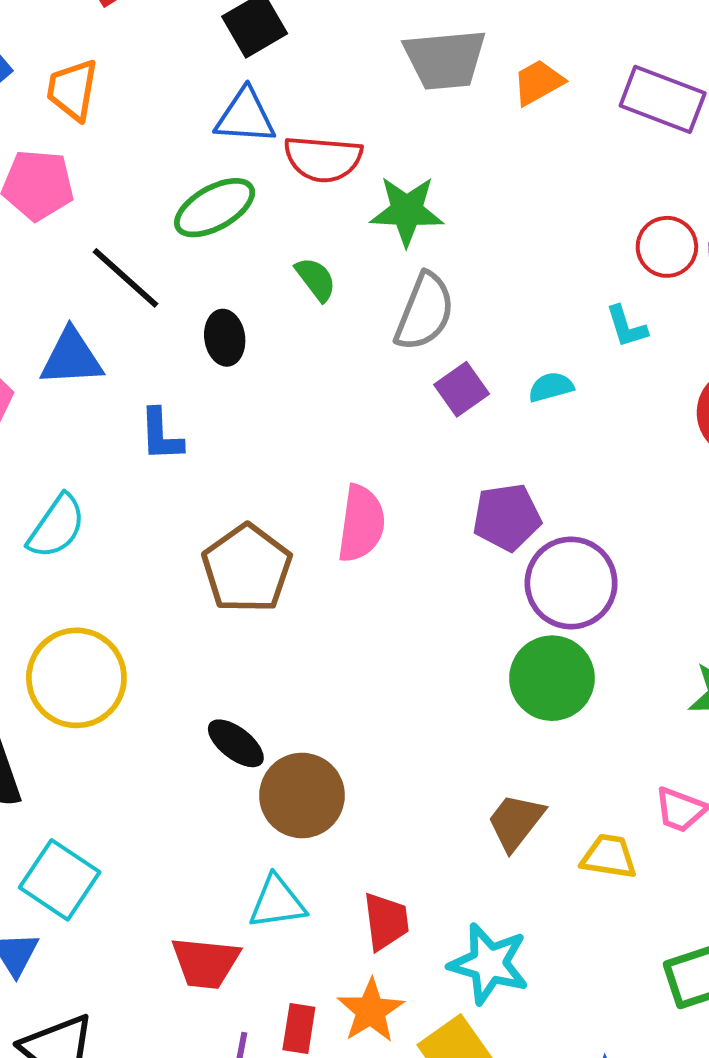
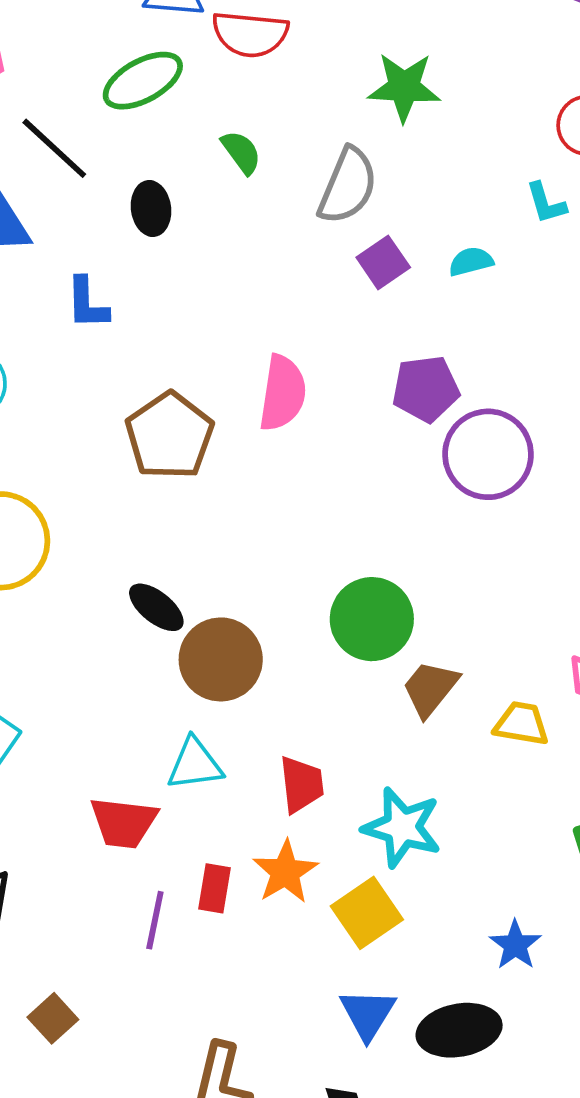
green star: (407, 211) -> (404, 87), moved
green circle: (552, 678) -> (372, 619), moved

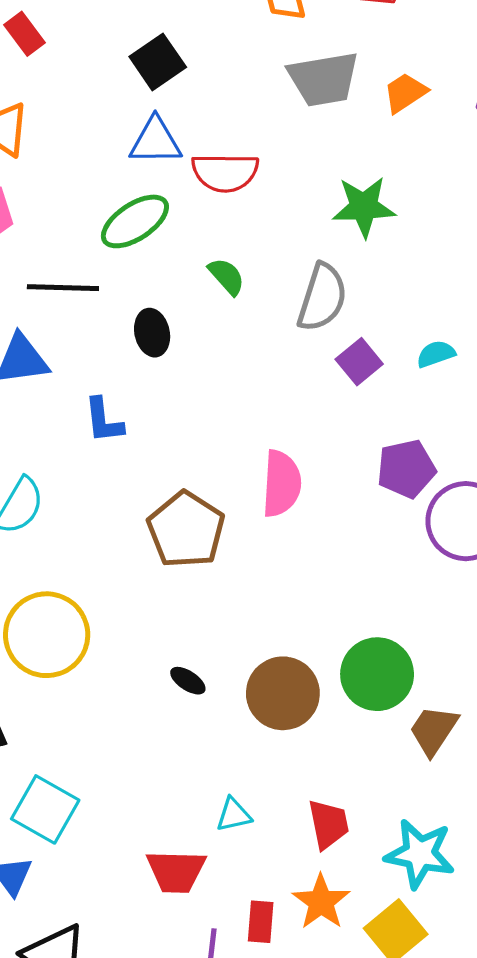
black line: (54, 148) -> (63, 288), turned -36
black ellipse: (156, 607) -> (188, 681), size x0.7
brown circle: (221, 659) -> (283, 693), moved
cyan triangle: (195, 764) -> (234, 815), size x0.7

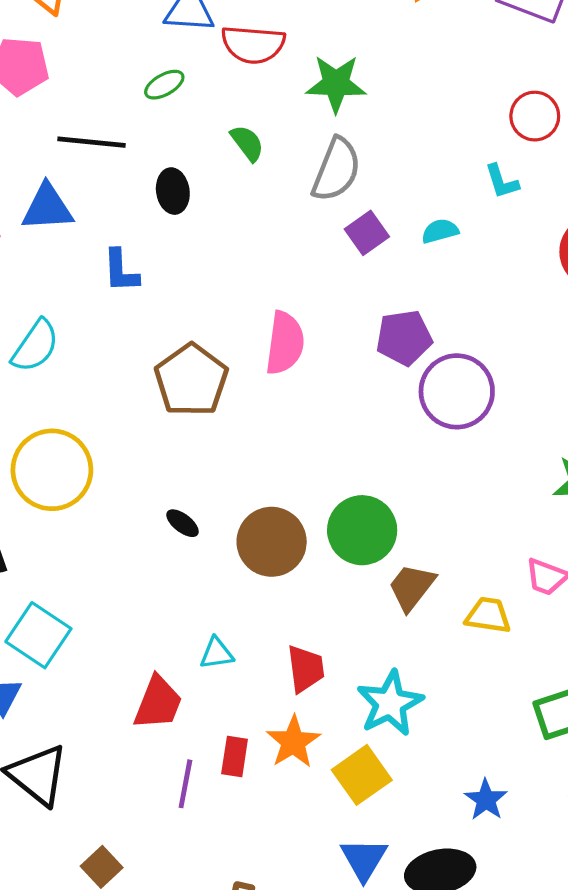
green star: (364, 207) -> (336, 84), moved
green ellipse: (135, 221) -> (164, 85), size x0.6
cyan star: (420, 854) -> (390, 703), turned 30
red trapezoid: (176, 871) -> (158, 703), turned -74

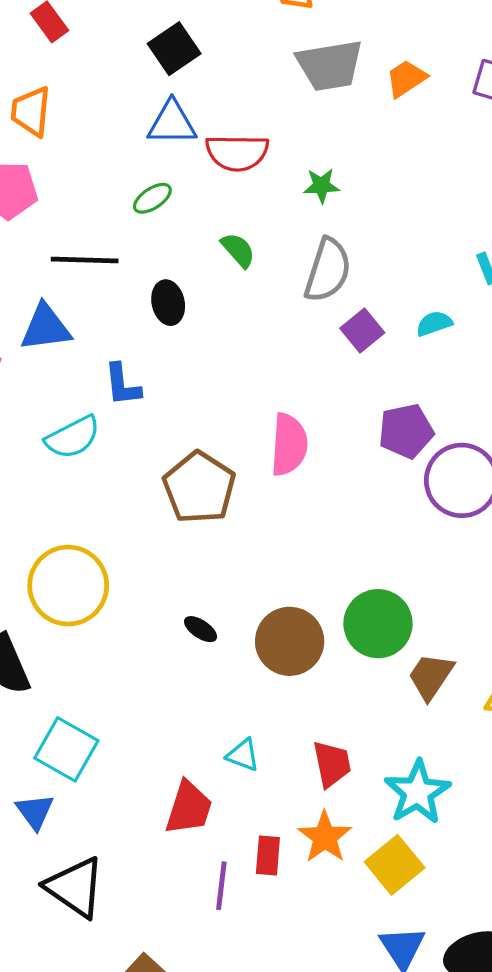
green star: (336, 84) -> (321, 186), size x0.6
cyan semicircle: (35, 346) -> (73, 437), moved, turned 32
cyan triangle: (217, 653) -> (243, 755), turned 33

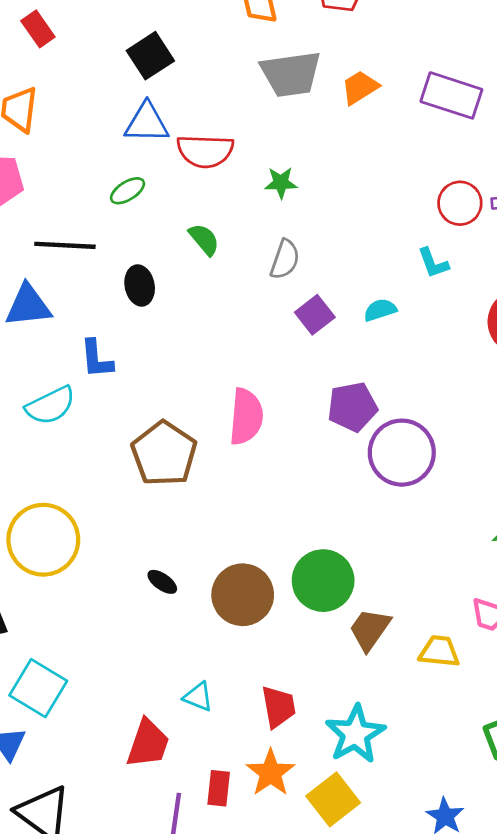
gray semicircle: (328, 270) -> (285, 259), size x0.7

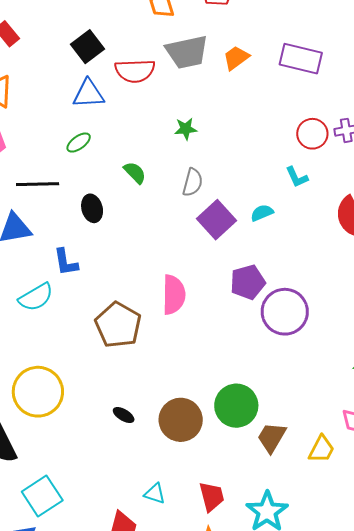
red semicircle: (205, 151) -> (135, 71), moved
purple square: (315, 315) -> (217, 220), size x1.4
yellow trapezoid: (439, 651) -> (322, 449), turned 116
cyan square: (38, 688) -> (42, 496), turned 30

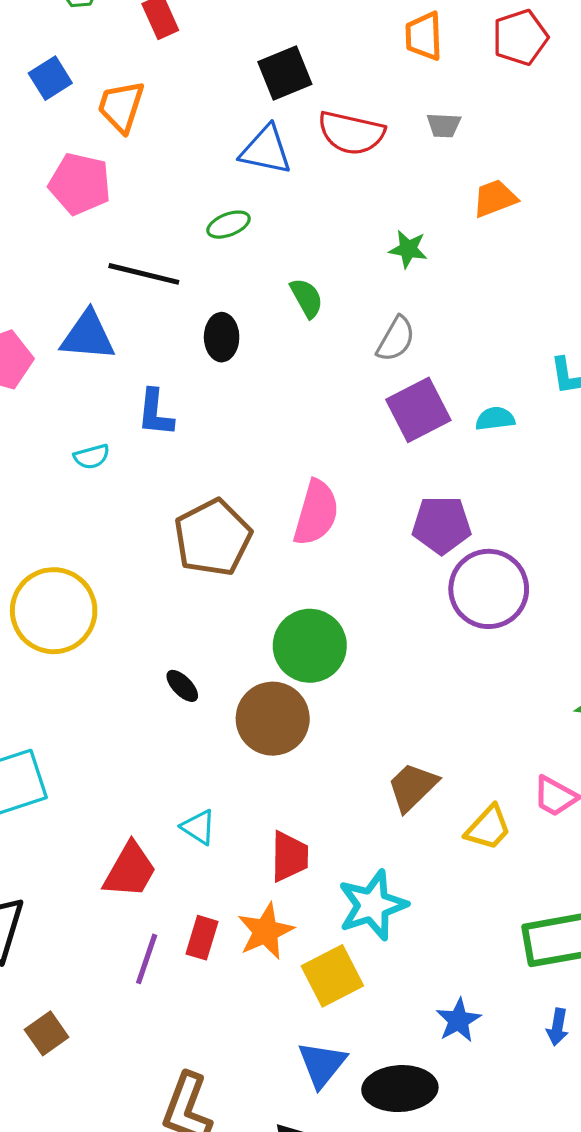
gray trapezoid: (187, 52) -> (444, 125), size x0.5
orange trapezoid: (236, 58) -> (495, 198), moved
cyan semicircle: (36, 297) -> (92, 457), size x0.6
green circle: (236, 406) -> (310, 646), moved

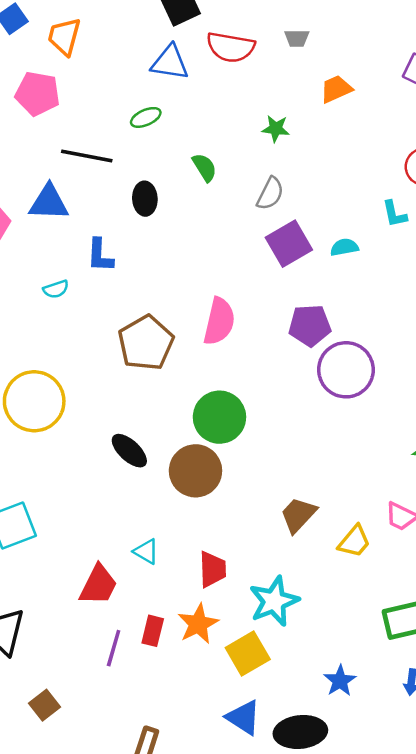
black ellipse: (182, 686) -> (129, 451), size x1.5
blue triangle: (322, 1064) -> (243, 717), turned -33

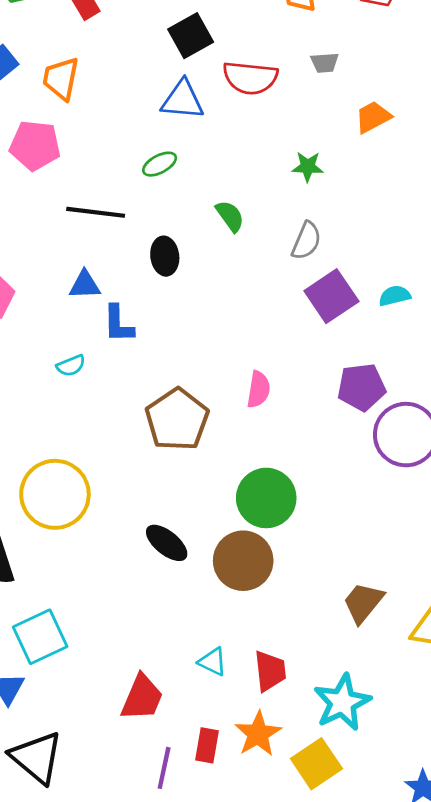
blue triangle: (49, 202) -> (85, 285), moved, size x0.7
pink semicircle: (219, 321) -> (259, 389), size x0.7
cyan triangle: (146, 551) -> (213, 662), moved

